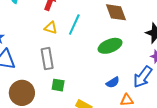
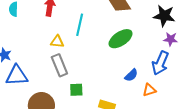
yellow triangle: (51, 28) -> (57, 42), moved

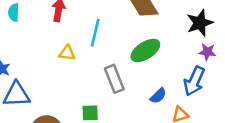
black star: (164, 16) -> (200, 23), turned -30
gray rectangle: (59, 65) -> (114, 79), moved

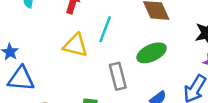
yellow triangle: (67, 53) -> (75, 45), size x1.5

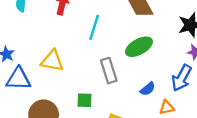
yellow triangle: (75, 45) -> (52, 61), moved

